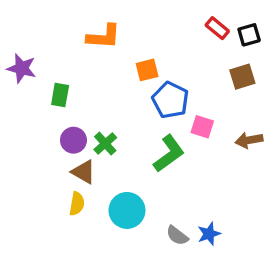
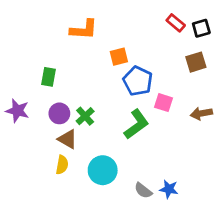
purple star: (22, 68) -> (17, 111), moved
blue star: (209, 234) -> (169, 189), turned 30

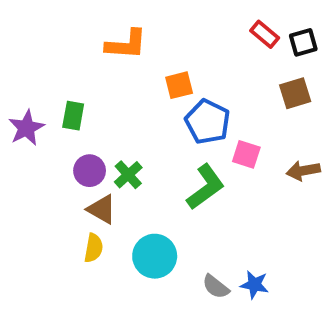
purple star: (17, 111) -> (26, 128), moved, turned 30

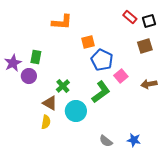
pink square: (246, 154) -> (121, 76), turned 32
purple circle: (90, 171) -> (29, 76), moved
cyan circle: (155, 256) -> (76, 111), moved
blue star: (254, 285) -> (134, 140), moved

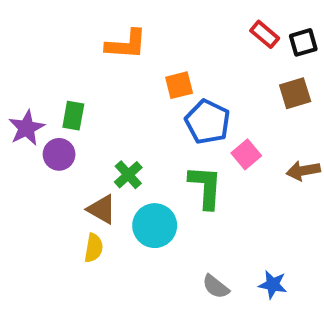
green L-shape: (101, 92) -> (206, 187), turned -50

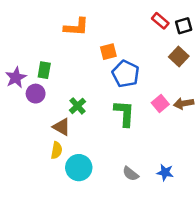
brown square: (295, 93) -> (179, 57), turned -30
pink square: (246, 154) -> (160, 103), moved
cyan circle: (155, 226) -> (79, 168), moved

